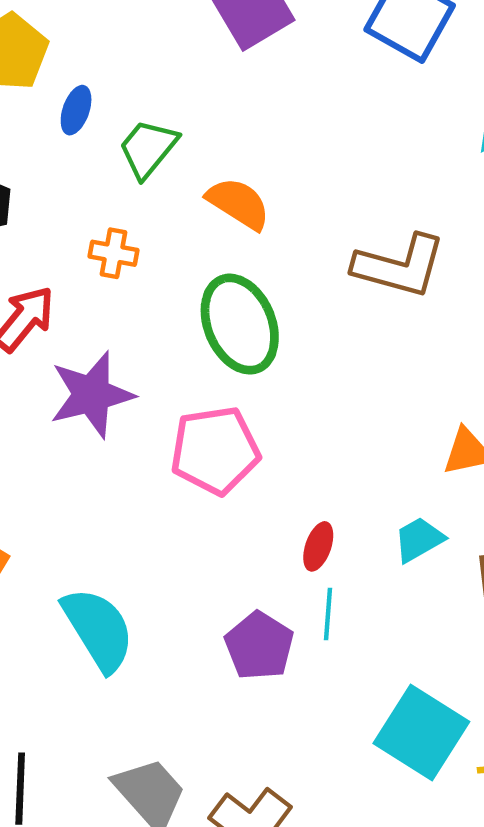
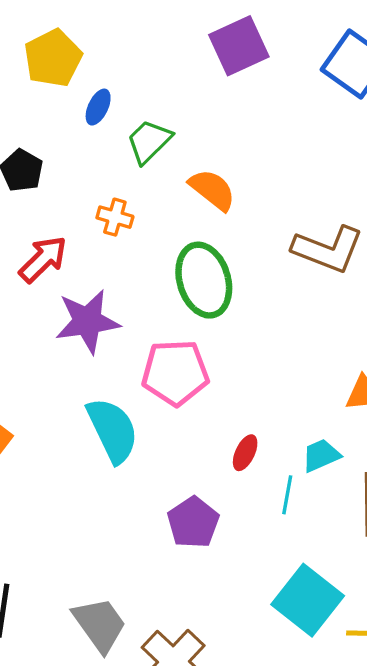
cyan line: (328, 614) -> (287, 495), moved
cyan semicircle: (98, 629) -> (113, 430), moved

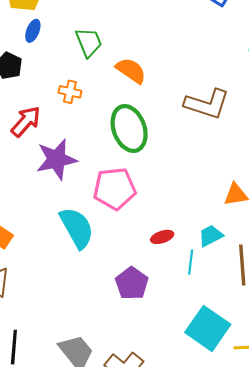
blue ellipse: (98, 107) -> (33, 31), moved
green trapezoid: (149, 141) -> (89, 42), turned 116
red ellipse: (245, 453) -> (162, 237), turned 50

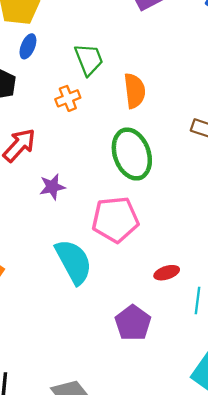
orange semicircle: (131, 71) -> (135, 91), turned 48
orange cross: (70, 92) -> (68, 98), moved, turned -35
purple star: (56, 159) -> (52, 187), size x0.6

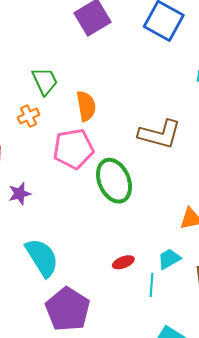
green ellipse: (132, 154) -> (114, 181), moved
pink pentagon: (115, 219) -> (73, 149), moved
purple pentagon: (133, 323) -> (68, 309), moved, size x1.4

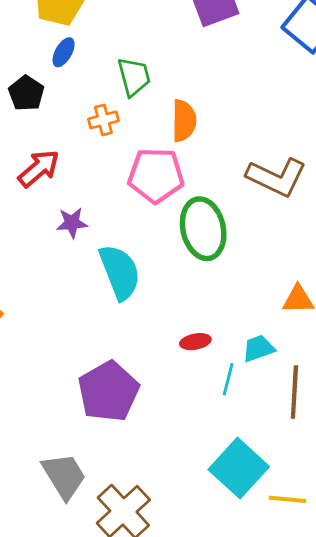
cyan semicircle: (42, 258) -> (120, 272), moved

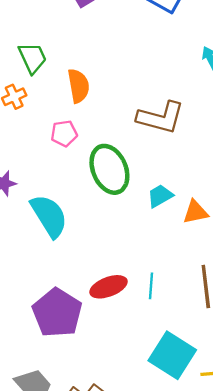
pink pentagon: (156, 175) -> (64, 133), size x0.6
red ellipse: (195, 342) -> (108, 287), moved, size x1.5
cyan trapezoid: (258, 348) -> (160, 196), moved

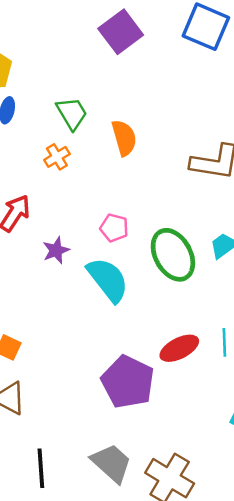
pink pentagon: (64, 133) -> (114, 228), moved, turned 30
green ellipse: (109, 169) -> (173, 255), moved

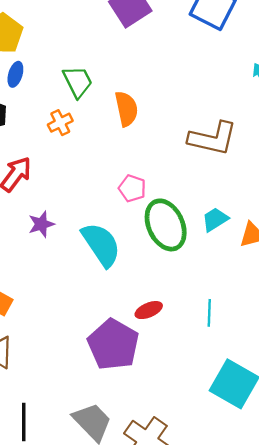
pink pentagon: (114, 228) -> (132, 188), moved
purple star: (56, 250) -> (41, 224), moved
red ellipse: (179, 348) -> (149, 310), moved, size x0.7

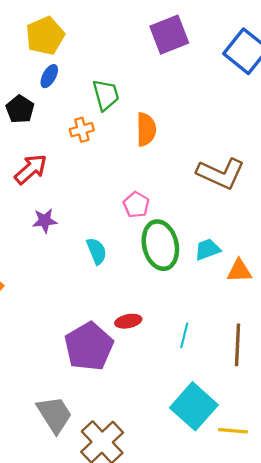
cyan semicircle: (101, 245) -> (97, 251), size x0.6

